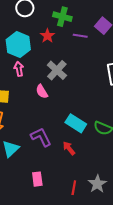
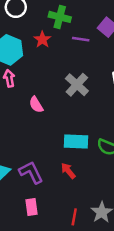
gray cross: (57, 70) -> (77, 85), moved
cyan rectangle: (76, 123) -> (76, 142), turned -30
purple L-shape: (41, 137) -> (31, 172), moved

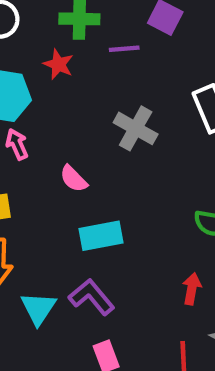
cyan rectangle: (76, 142) -> (101, 236), moved
red arrow: (68, 171) -> (192, 289), moved, turned 63

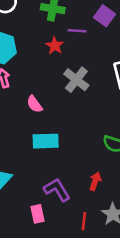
red star: (58, 64) -> (55, 46), moved
purple L-shape: (92, 297) -> (57, 190), moved

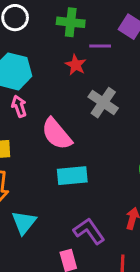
pink semicircle: (34, 104) -> (57, 134), size x1.6

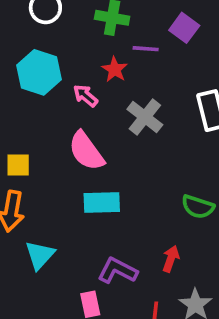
pink arrow: (19, 106) -> (85, 96), moved, turned -35
purple L-shape: (89, 231) -> (117, 271), turned -32

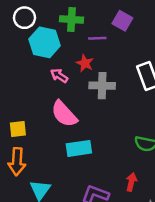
red star: (115, 69) -> (85, 63), moved
cyan hexagon: (39, 72) -> (45, 42), moved
gray cross: (145, 117) -> (102, 86), turned -30

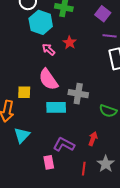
purple line: (97, 38) -> (110, 36), moved
gray cross: (102, 86) -> (78, 94), moved
yellow square: (18, 129) -> (24, 92), moved

